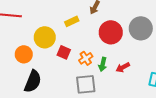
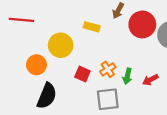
yellow rectangle: (72, 21) -> (92, 27), turned 40
red circle: (111, 32) -> (142, 24), moved
red square: (64, 52) -> (82, 74), moved

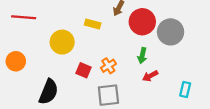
orange circle: (36, 65) -> (16, 61), moved
green arrow: (127, 76) -> (142, 56), moved

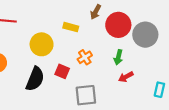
orange cross: (108, 66) -> (85, 57), moved
black semicircle: (49, 92) -> (35, 79), moved

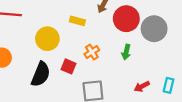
red arrow: (126, 77) -> (142, 86), moved

